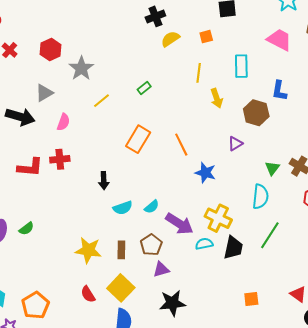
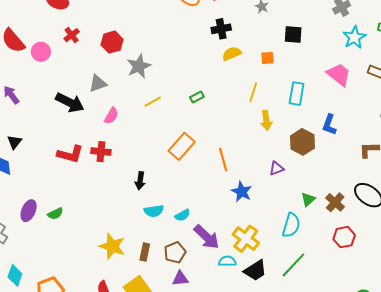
black trapezoid: (233, 248) -> (255, 270), turned 35

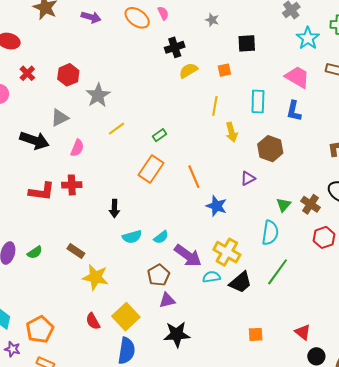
green rectangle: (197, 97) -> (159, 135), moved
blue L-shape: (329, 125) -> (294, 111), moved
brown rectangle: (145, 252) -> (76, 251), moved, turned -60

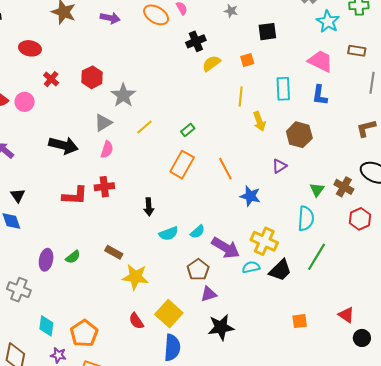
gray triangle: (60, 118) -> (103, 123), moved

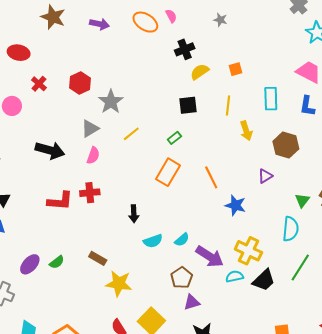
black square: (267, 32) -> (188, 105), moved
purple ellipse: (46, 260) -> (30, 264), turned 30

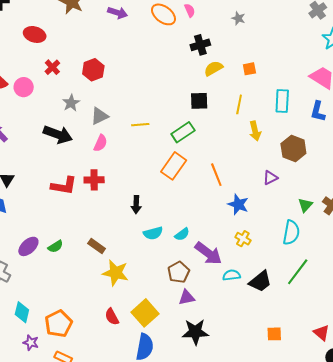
gray star: (111, 102) -> (71, 103), moved, size x0.7
yellow line: (131, 134) -> (140, 125), turned 30
green rectangle: (174, 138) -> (183, 132), size x1.6
yellow cross: (248, 251) -> (243, 239), moved, size x0.6

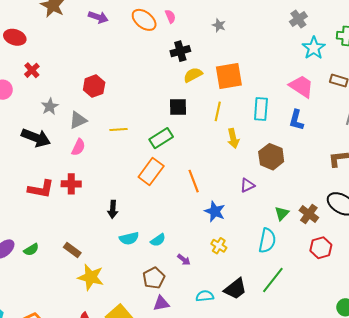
orange square: (249, 69) -> (229, 76), size x2.0
red hexagon: (93, 70) -> (94, 86), moved
purple arrow: (208, 253) -> (184, 260), size x0.5
cyan semicircle: (232, 275) -> (205, 296), moved

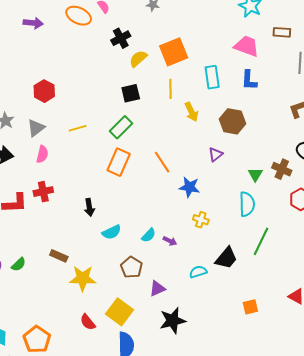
cyan semicircle: (158, 240) -> (149, 235), moved
brown pentagon: (154, 278) -> (132, 267), moved

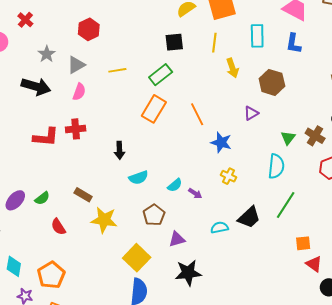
orange square: (250, 307) -> (303, 243), moved
red semicircle: (88, 322) -> (58, 227), moved

